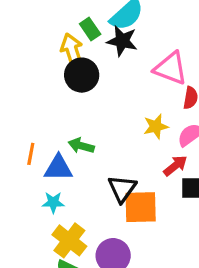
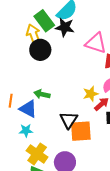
green rectangle: (90, 29) -> (44, 21), size x1.5
yellow star: (156, 126) -> (91, 94), moved
blue triangle: (58, 168) -> (28, 109), turned 30

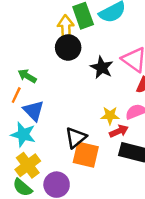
black star: (65, 27) -> (102, 67), moved
green arrow: (42, 94) -> (27, 76), moved
cyan star: (26, 130) -> (23, 135), size x1.5

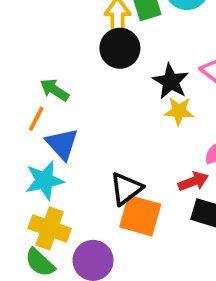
yellow star: (110, 116) -> (179, 111), moved
cyan star: (23, 135) -> (45, 180), turned -30
yellow cross: (28, 165) -> (50, 228), turned -35

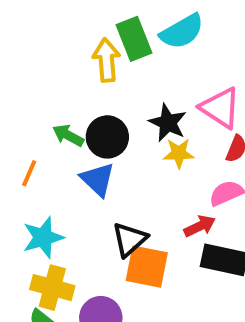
black circle: (120, 48) -> (107, 137), moved
green arrow: (54, 90) -> (68, 135), moved
blue triangle: (62, 144) -> (98, 179), moved

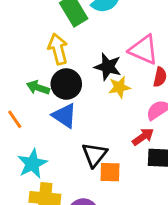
yellow arrow: (106, 60) -> (58, 49), moved
orange line: (29, 173) -> (15, 119), turned -48
orange square: (147, 267) -> (110, 172), size x0.7

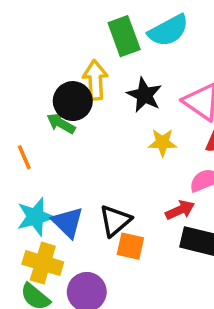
black star: (108, 67) -> (144, 95), moved
black circle: (66, 84) -> (73, 101), moved
blue triangle: (64, 116) -> (68, 222), moved

